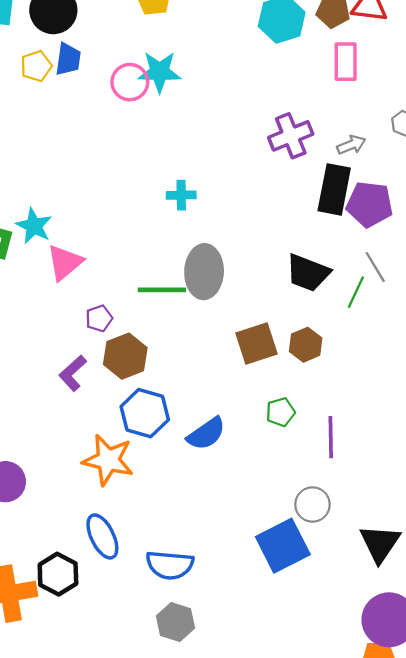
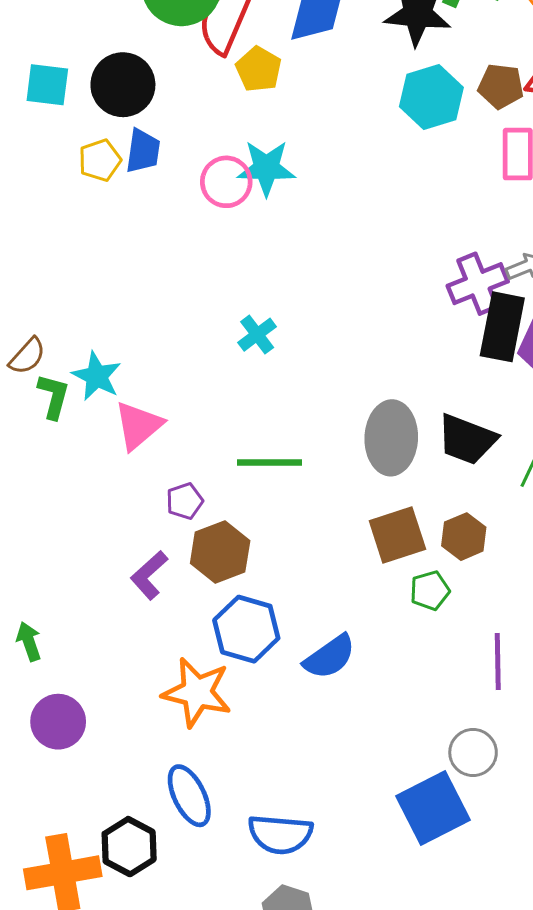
purple cross: (291, 136) -> (478, 284), moved
cyan cross: (181, 195) -> (257, 335), moved, turned -36
gray ellipse: (204, 272) -> (391, 438), moved
green pentagon: (281, 412) -> (430, 591), moved

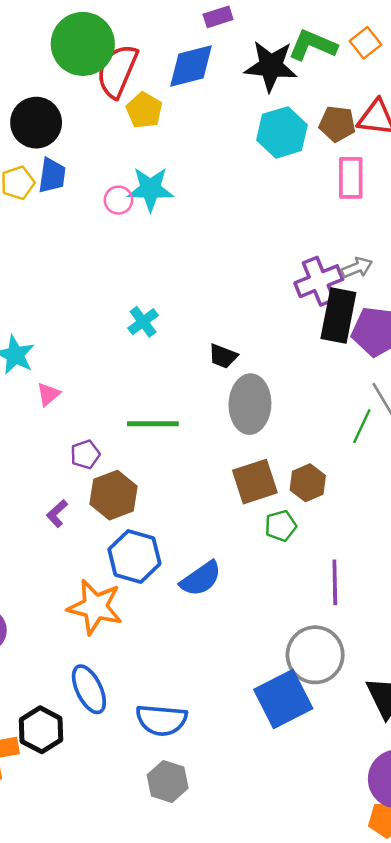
pink circle: (226, 182) -> (118, 200), size x0.7
pink triangle: (138, 426) -> (48, 394), size x0.6
black trapezoid: (467, 439) -> (223, 356), moved, size x0.6
purple L-shape: (149, 575) -> (57, 513), size x0.7
gray circle: (473, 752) -> (315, 655), size x1.5

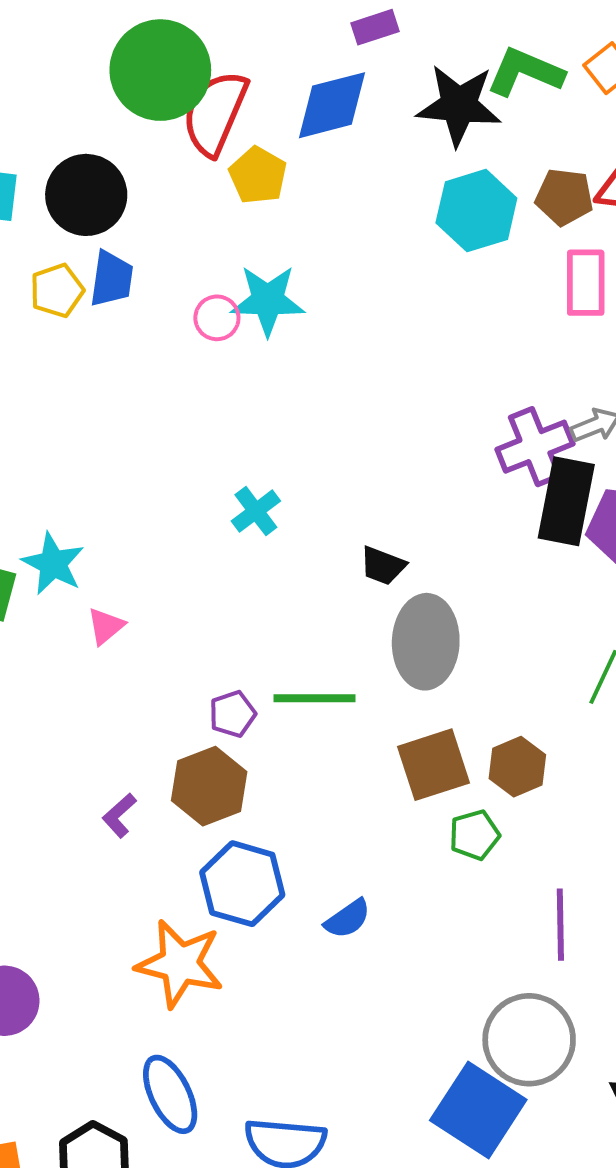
green line: (153, 424) -> (314, 698), moved
purple pentagon: (85, 454) -> (233, 714), moved
blue semicircle: (201, 579) -> (348, 919), size x0.7
blue square: (283, 699) -> (478, 1110), turned -30

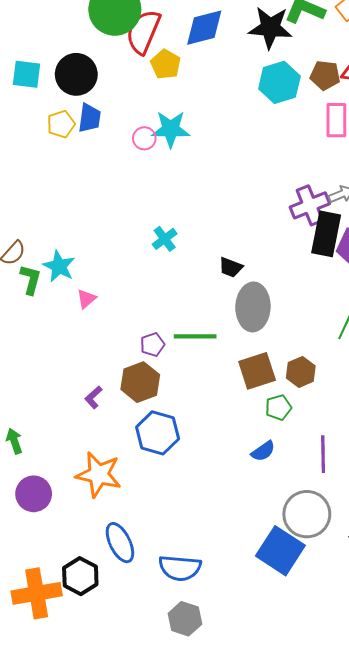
blue semicircle: (348, 919) -> (263, 451), moved
orange star: (180, 964) -> (99, 475), moved

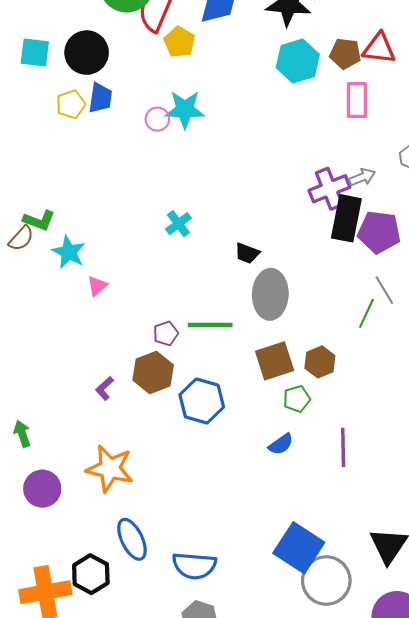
green L-shape: (31, 280) -> (39, 220), moved, turned 96
blue hexagon: (158, 433) -> (202, 401), moved
gray circle: (307, 514) -> (326, 580), moved

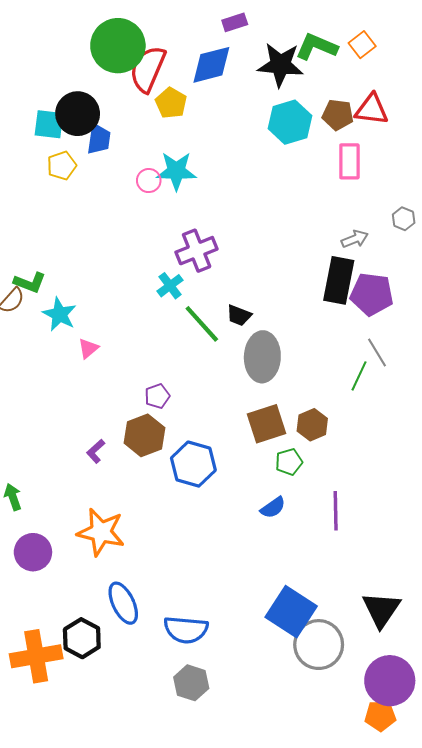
cyan square: (35, 53) -> (49, 124), moved
blue trapezoid: (100, 98) -> (99, 139), moved
purple cross: (329, 189) -> (197, 251), moved
green line: (210, 325) -> (202, 324), moved, turned 48

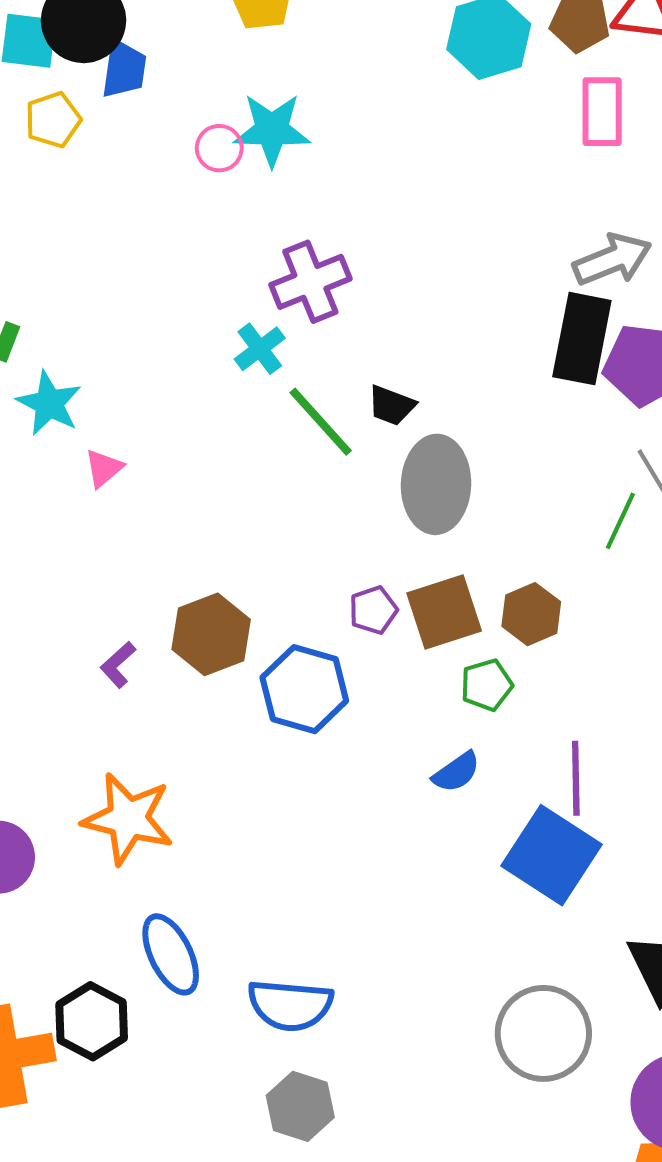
gray arrow: (355, 239) -> (612, 260), size x1.5
purple pentagon: (157, 396) -> (373, 610), moved
blue square: (291, 612) -> (551, 855), moved

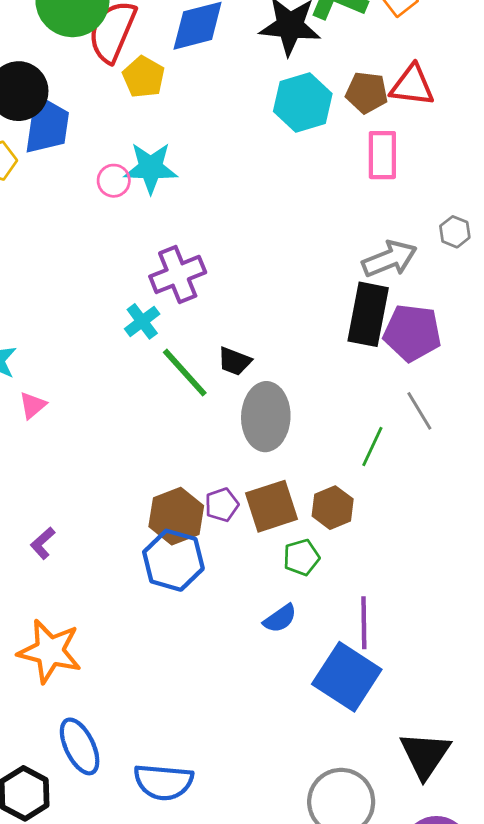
blue trapezoid: (124, 69) -> (47, 125), size x1.4
green line: (620, 521) -> (372, 446), moved
brown hexagon: (211, 634) -> (176, 516), moved

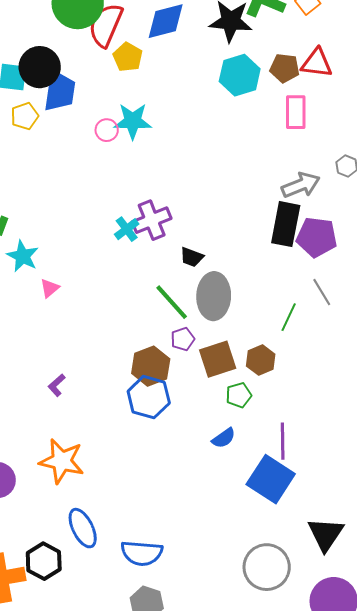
purple cross: (178, 274) -> (152, 220), moved
green line: (185, 373) -> (172, 302), moved
purple pentagon: (222, 505) -> (183, 339), moved

